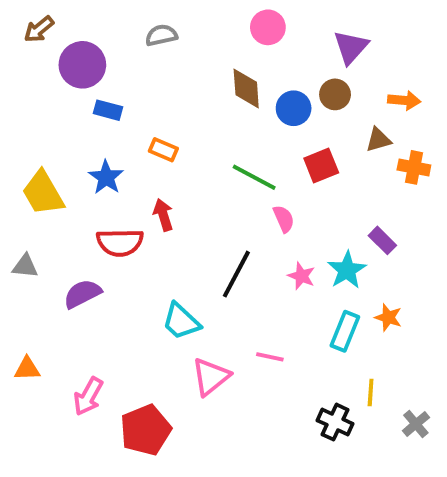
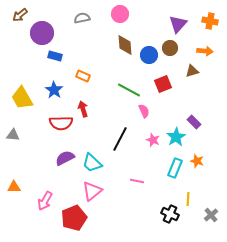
pink circle: (268, 27) -> (120, 14), moved
orange cross: (414, 167) -> (210, 21), moved
purple semicircle: (82, 294) -> (65, 158), moved
pink triangle: (211, 377) -> (92, 191), moved

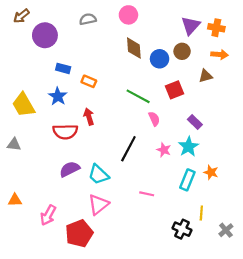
orange cross: (210, 21) -> (216, 28), moved
blue rectangle: (55, 56) -> (63, 68), moved
purple rectangle: (194, 122) -> (195, 122), moved

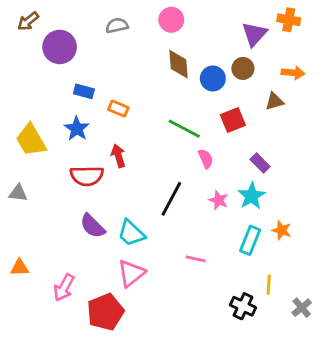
orange cross: (216, 28) -> (289, 20), moved
purple semicircle: (70, 169) -> (93, 226), turned -108

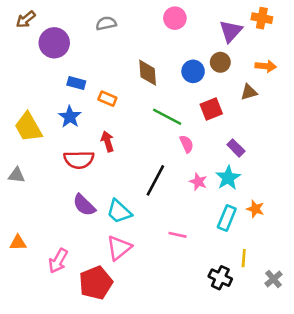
pink circle: (171, 20) -> (175, 18), moved
brown diamond: (178, 64) -> (148, 73), moved

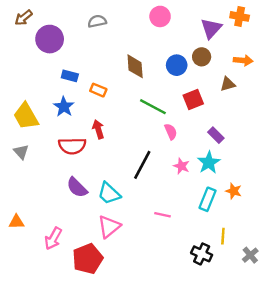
gray triangle: (17, 175) -> (21, 152), moved, turned 42

